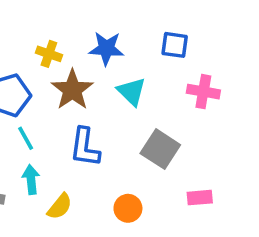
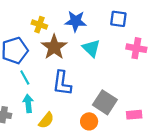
gray square: (160, 149) -> (105, 102), moved

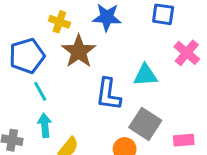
cyan triangle: (91, 48) -> (145, 75), moved, turned -48
pink cross: (136, 48) -> (187, 53), turned 30
blue L-shape: (62, 83) -> (108, 94), moved

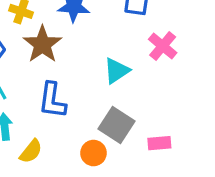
cyan triangle: (145, 75) -> (117, 71), turned -30
blue L-shape: (108, 94) -> (52, 100), moved

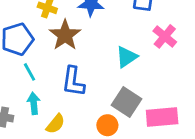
pink rectangle: (159, 143) -> (162, 117), size x1.6

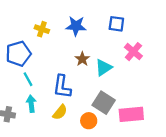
brown star: (65, 35) -> (82, 59), moved, size x0.6
yellow semicircle: (55, 124) -> (60, 112), moved

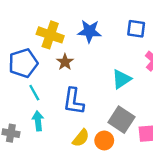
yellow cross: (42, 29) -> (50, 35), size x1.5
brown star: (82, 59) -> (65, 62), moved
yellow semicircle: (60, 112) -> (81, 138), moved

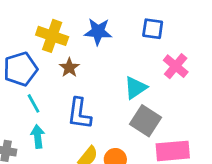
gray square: (121, 120) -> (145, 121), moved

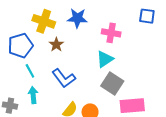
blue square: (153, 29) -> (147, 16), moved
pink cross: (176, 66) -> (111, 33), moved, turned -30
blue L-shape: (79, 114) -> (64, 78), turned -45

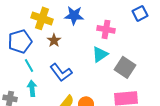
blue square: (147, 16) -> (140, 13), turned -35
gray square: (112, 83) -> (125, 67), moved

